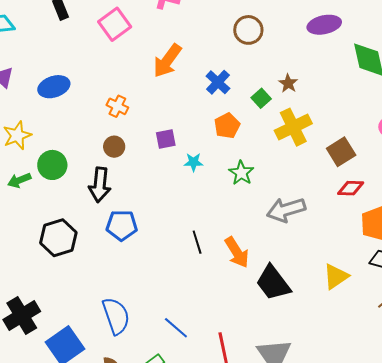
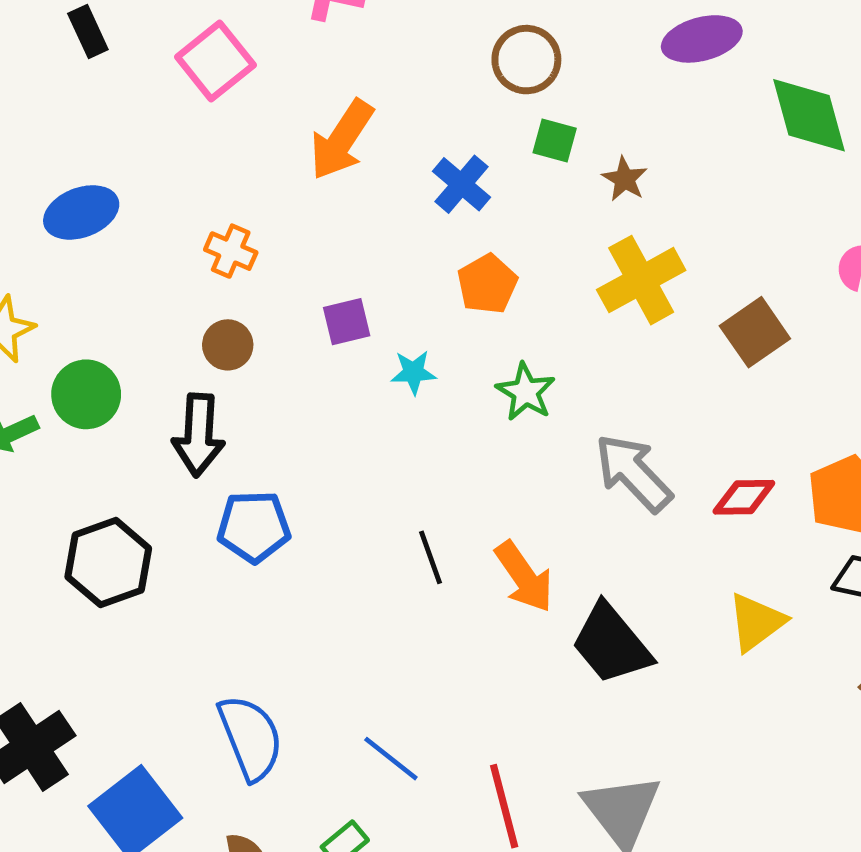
green square: (261, 98) -> (555, 140), moved, turned -30
red diamond: (351, 188) -> (744, 497), moved
gray arrow: (286, 210) -> (633, 473), turned 66

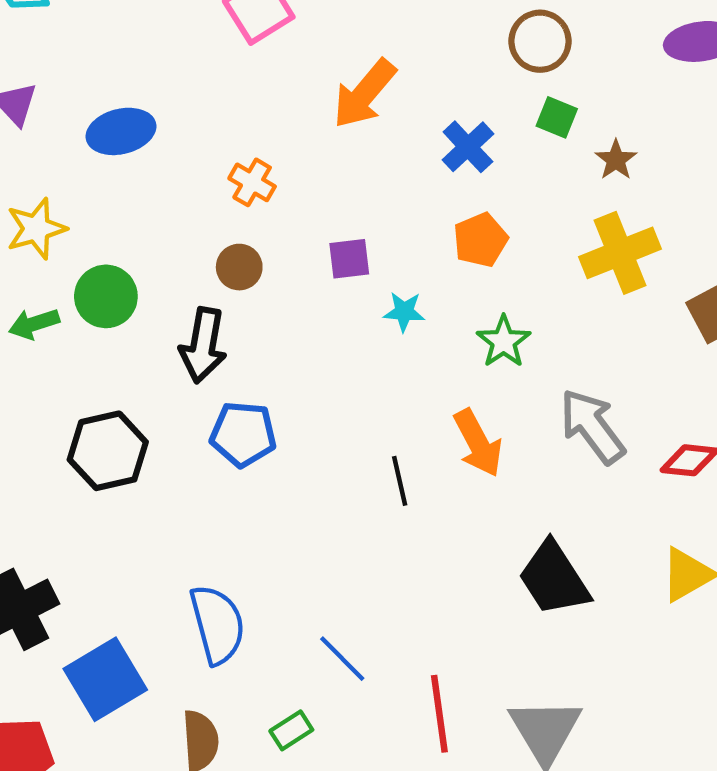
orange arrow: (524, 577) -> (478, 443), moved

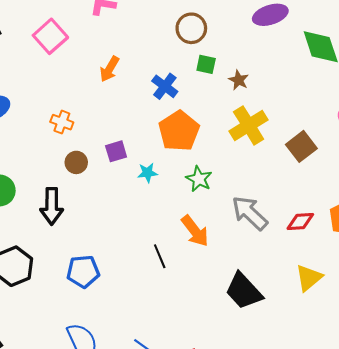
orange arrow: (364, 94) -> (109, 69), size x0.7
orange pentagon: (480, 240) -> (179, 131), size x1.5
brown circle: (239, 267) -> (76, 162), moved
blue pentagon: (243, 434) -> (83, 271), moved

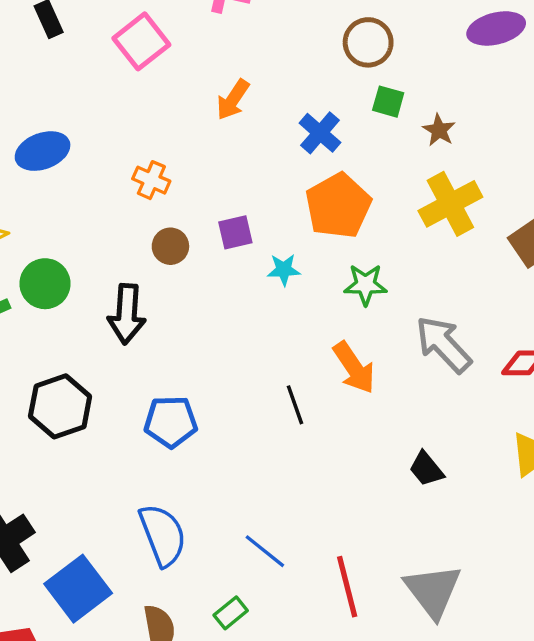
green star: (199, 179) -> (365, 285), turned -30
black trapezoid: (244, 291) -> (426, 469), size x0.6

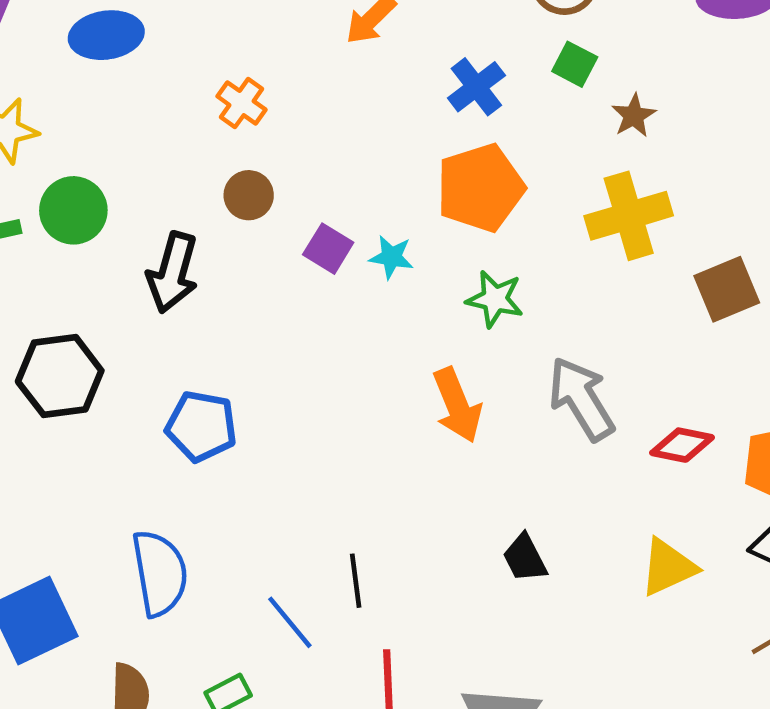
purple square: (235, 232) -> (328, 249), moved, turned 33
black line: (295, 405) -> (356, 581), moved

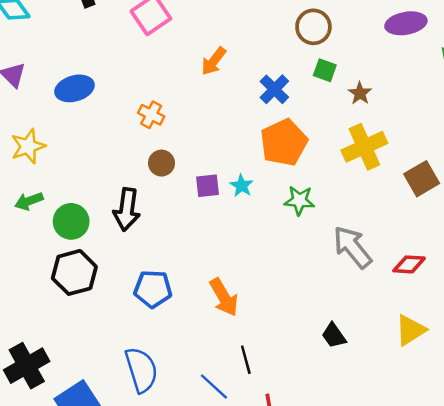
green circle: (73, 210) -> (71, 221), moved
purple square: (328, 249) -> (207, 186), turned -30
cyan star: (391, 257) -> (242, 186), turned 30
orange arrow: (457, 405) -> (224, 297), moved

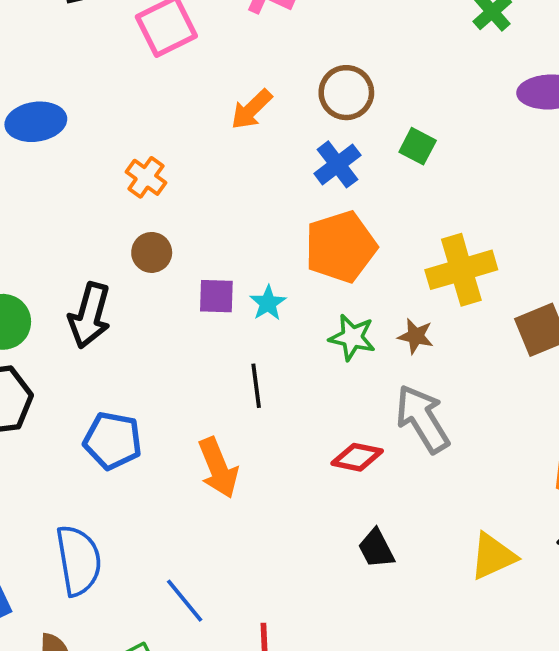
brown circle: (313, 27) -> (346, 93), moved
brown star: (360, 93) -> (416, 336), moved, turned -30
red diamond: (409, 264) -> (357, 457), moved
black line: (246, 360) -> (256, 386), moved

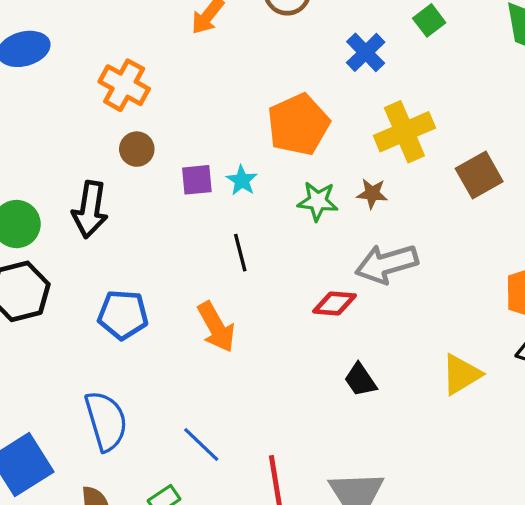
green square: (418, 146) -> (429, 20), moved, turned 32
blue cross: (337, 164) -> (366, 52), moved
orange cross: (146, 177) -> (124, 85), size x1.4
gray arrow: (422, 419) -> (387, 264), turned -68

